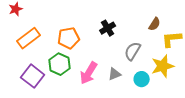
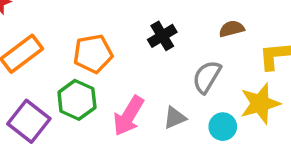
brown semicircle: (155, 24) -> (232, 29), moved, turned -136

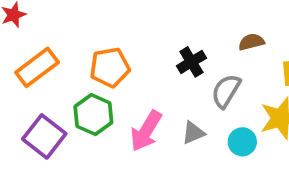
black cross: (162, 36) -> (191, 62), moved

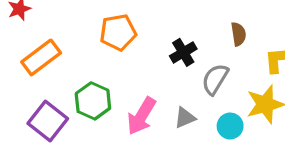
brown semicircle: (251, 42) -> (238, 34), turned 95
orange pentagon: (110, 67) -> (118, 32), moved

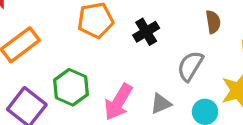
black cross: (183, 52) -> (146, 32), moved

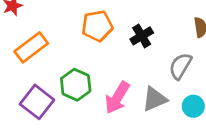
gray triangle: (161, 104) -> (155, 99), size x1.4

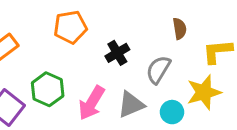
black cross: (142, 36) -> (117, 53), moved

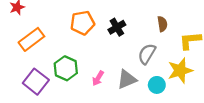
black cross: (117, 53) -> (117, 27), moved
pink arrow: (92, 103) -> (98, 78), size x0.6

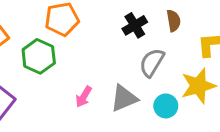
black cross: (117, 27) -> (135, 25), moved
green hexagon: (66, 68) -> (39, 56), moved

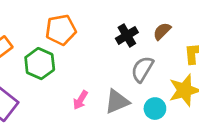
brown semicircle: (174, 21) -> (162, 31), turned -126

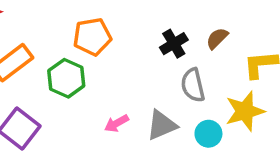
gray semicircle: (142, 69) -> (193, 85), turned -44
pink arrow: (80, 100) -> (117, 123), turned 30

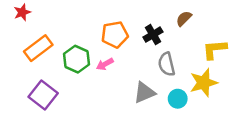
orange pentagon: (92, 37) -> (115, 35), moved
brown semicircle: (217, 38) -> (184, 19), moved
pink arrow: (117, 123) -> (105, 64), moved

